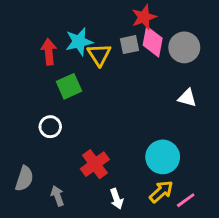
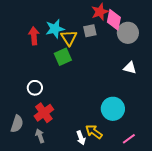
pink diamond: (153, 42) -> (114, 20), moved
green square: (69, 86) -> (63, 57), moved
red cross: (95, 164) -> (44, 113), moved
yellow arrow: (161, 192) -> (94, 132), moved, turned -102

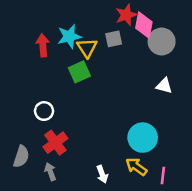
yellow arrow: (94, 132) -> (136, 167), moved
pink line: (129, 139) -> (163, 175), turned -48

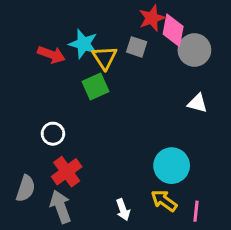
cyan star: (69, 36) -> (83, 44), turned 30
gray square: (114, 39) -> (137, 47), turned 30
red arrow: (43, 45) -> (51, 55), turned 115
gray arrow: (50, 172) -> (61, 207), size x1.5

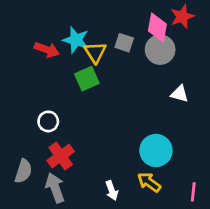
red star: (152, 18) -> (182, 16), moved
gray circle: (194, 50) -> (160, 50), moved
pink line: (196, 211) -> (193, 192), moved

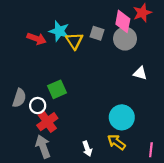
green square: (87, 79) -> (57, 89), moved
white circle: (48, 121) -> (38, 106), moved
gray semicircle: (23, 171) -> (19, 98), moved

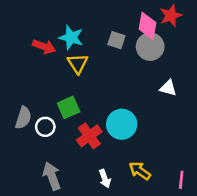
yellow triangle: (74, 41) -> (78, 63), moved
cyan circle: (122, 117) -> (122, 124), moved
red cross: (47, 122) -> (89, 136), moved

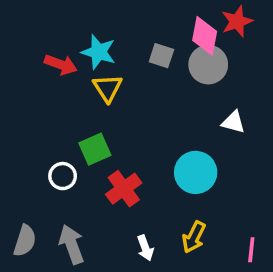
gray semicircle: (23, 118) -> (25, 241), moved
cyan circle: (122, 124) -> (196, 172), moved
yellow arrow: (140, 171) -> (194, 237), turned -100

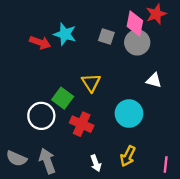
yellow triangle: (108, 88) -> (91, 83), moved
green square: (95, 149) -> (63, 98), turned -30
white circle: (63, 176) -> (41, 116), size x1.5
red cross: (124, 189) -> (82, 124), turned -30
gray semicircle: (25, 241) -> (16, 159), turned 96

